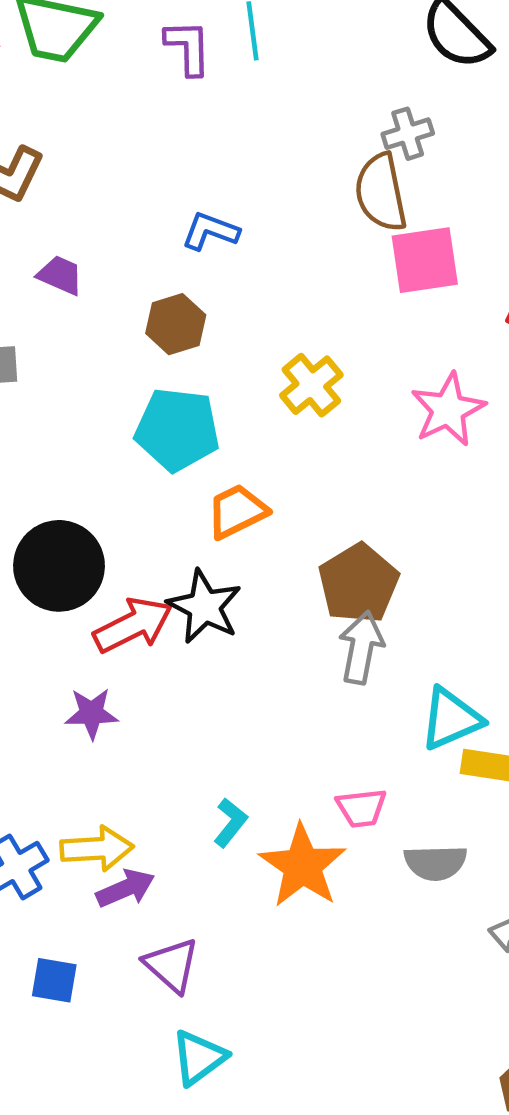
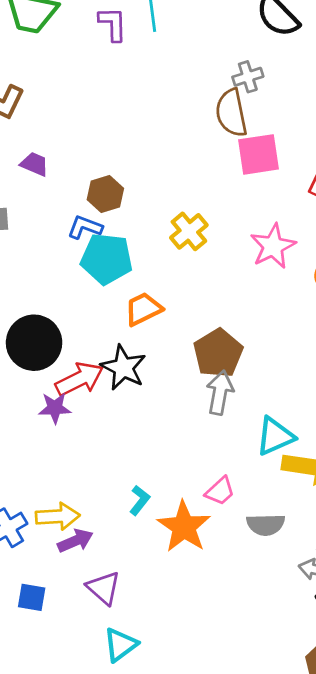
blue L-shape: (210, 231) -> (85, 227), moved
purple star: (92, 713) -> (55, 408), moved
pink trapezoid: (361, 808) -> (220, 491), turned -36

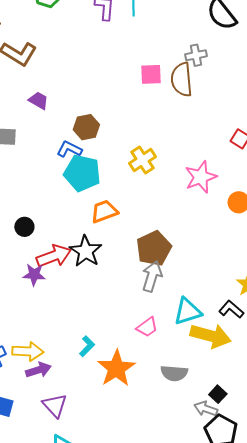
pink square: (258, 154) -> (151, 74), moved, size x0.7
black circle: (34, 343) -> (24, 227), size x0.5
pink trapezoid: (220, 491) -> (147, 327), moved

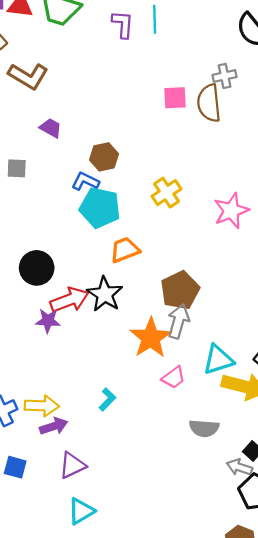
black circle: (24, 227) -> (37, 268), size x1.6
orange star: (116, 368) -> (151, 338), moved
purple triangle: (55, 405) -> (72, 465), turned 48

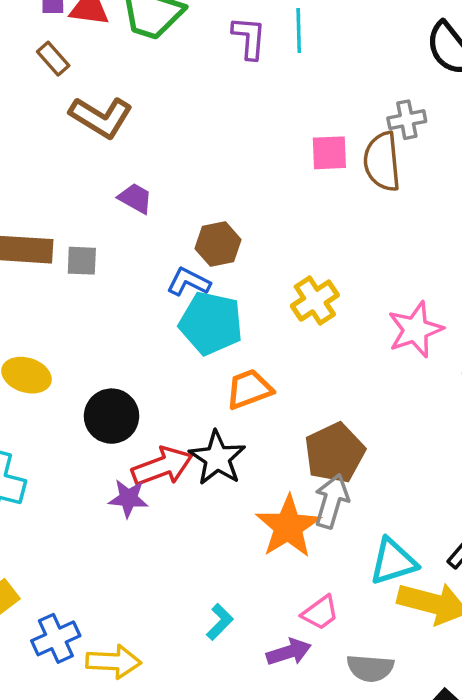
pink trapezoid: (174, 378) -> (320, 613), moved
yellow arrow: (42, 406) -> (114, 662), moved
purple arrow: (54, 426) -> (289, 652), moved

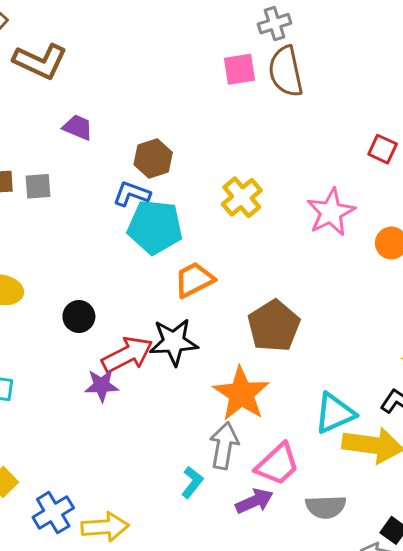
gray cross: (407, 120) -> (275, 24), moved
black circle: (112, 416) -> (79, 316), size x0.7
black star: (217, 458) -> (174, 342), turned -30
gray arrow: (332, 501) -> (224, 446), moved
pink trapezoid: (320, 613) -> (277, 464), size x1.4

